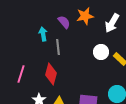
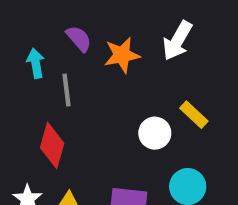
orange star: (85, 16) -> (122, 55), moved
white circle: (101, 52) -> (155, 133), moved

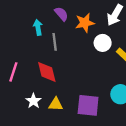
white circle: (155, 133) -> (103, 43), moved
red diamond: (52, 145) -> (47, 72), turned -30

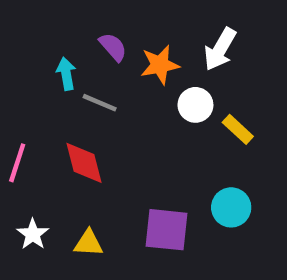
gray line: (55, 42) -> (100, 103), turned -60
white star: (33, 101) -> (33, 234), moved
yellow triangle: (56, 104) -> (88, 243), moved

